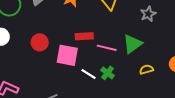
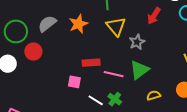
gray star: (148, 14) -> (137, 42), moved
red circle: (40, 42) -> (33, 52), moved
pink square: (67, 55) -> (74, 82), size x0.6

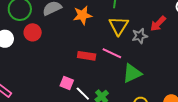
gray star: (137, 42) -> (140, 36), moved
pink line: (114, 74) -> (112, 53), moved
pink square: (74, 82) -> (67, 83), moved

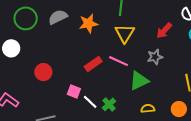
red circle: (33, 32) -> (43, 72), moved
gray star: (140, 36) -> (155, 57), moved
red rectangle: (87, 56) -> (93, 64), turned -42

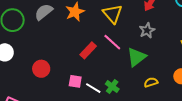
pink line: (118, 61) -> (112, 42), turned 30

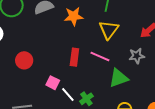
pink line: (112, 42) -> (100, 57), turned -36
red rectangle: (88, 50) -> (74, 57), turned -54

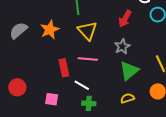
green triangle: (119, 78) -> (129, 71), moved
white line: (68, 95) -> (82, 85), moved
green cross: (86, 99) -> (89, 103), turned -32

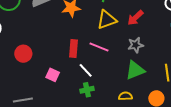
red arrow: (125, 19) -> (135, 18), moved
yellow triangle: (87, 31) -> (107, 20), turned 35
green cross: (89, 103) -> (87, 90), turned -32

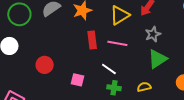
red rectangle: (73, 49) -> (92, 40), moved
green cross: (87, 90) -> (114, 88), turned 32
yellow semicircle: (125, 96) -> (144, 87), moved

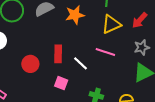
red rectangle: (92, 40) -> (58, 54), moved
white line: (109, 69) -> (81, 63), moved

